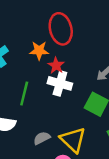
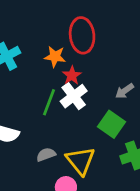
white cross: (60, 83) -> (74, 96), turned 30
green line: (24, 94) -> (49, 102), moved

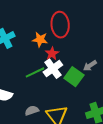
green line: (49, 102) -> (35, 72), turned 42
green square: (111, 124) -> (74, 77), moved

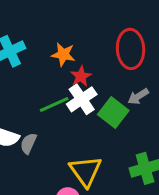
red ellipse: (60, 25) -> (131, 49), moved
gray semicircle: (32, 110) -> (28, 143), moved, turned -48

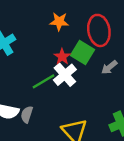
orange star: (63, 54) -> (59, 22), moved
green square: (113, 112) -> (82, 53), moved

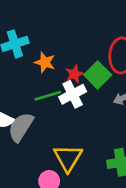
orange star: (59, 22) -> (45, 62), moved
gray semicircle: (27, 114) -> (21, 127), size x1.6

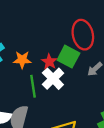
green line: (48, 96) -> (33, 86), turned -65

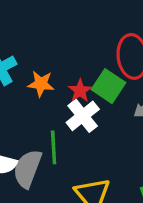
green line: (33, 86) -> (54, 147), moved

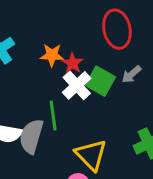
orange star: (41, 84) -> (52, 55), moved
green square: (108, 86) -> (100, 81), moved

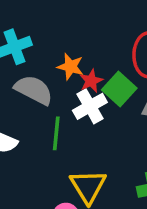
green square: (100, 81) -> (119, 89), moved
gray semicircle: (31, 136) -> (34, 90), moved, turned 88

